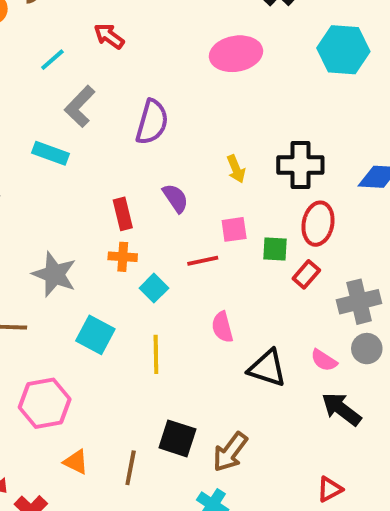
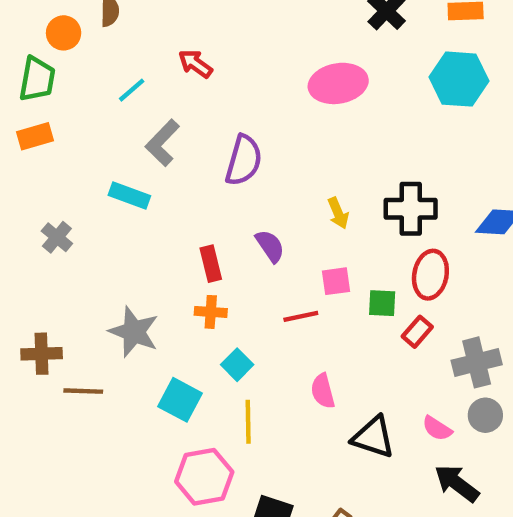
cyan square: (154, 288) -> (237, 365), moved
pink hexagon: (45, 403) -> (204, 477), moved

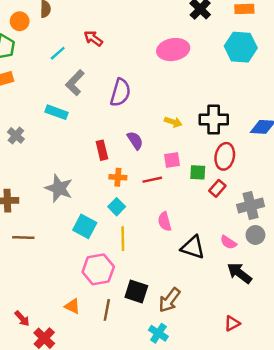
yellow arrow: (338, 213) -> (173, 122), turned -49
orange cross: (211, 312) -> (118, 177), moved
brown line: (83, 391) -> (23, 237), moved

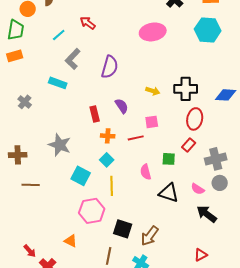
green square: (198, 172) -> (169, 159), moved
brown line: (107, 310) -> (109, 256), moved

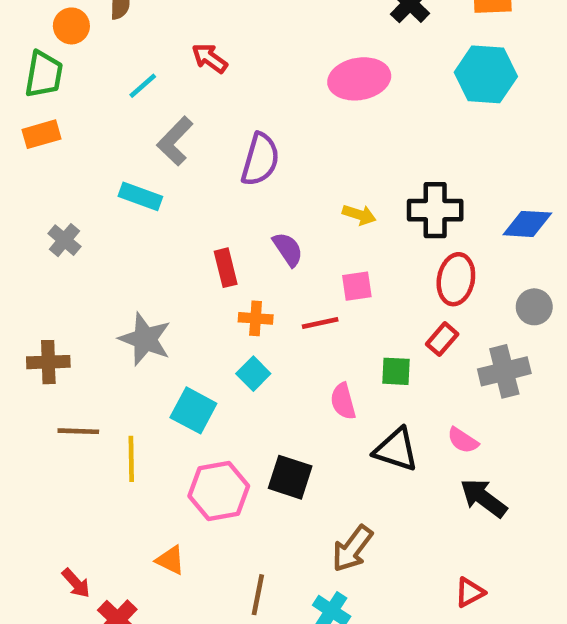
gray circle: (220, 183) -> (534, 307), moved
yellow line: (112, 186) -> (131, 459), moved
black square: (123, 229) -> (290, 477), moved

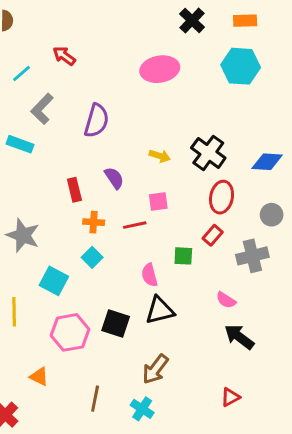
black cross: (435, 210) -> (208, 153), turned 36
black triangle: (396, 450) -> (160, 310), moved, turned -32

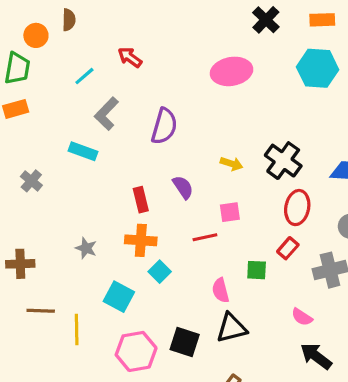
orange cross: (94, 222) -> (141, 240), moved, size x1.4
gray star: (23, 235) -> (86, 248), size x0.6

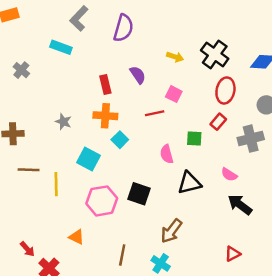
pink square: (230, 212) -> (174, 94), turned 35
black triangle: (232, 328) -> (189, 183), moved

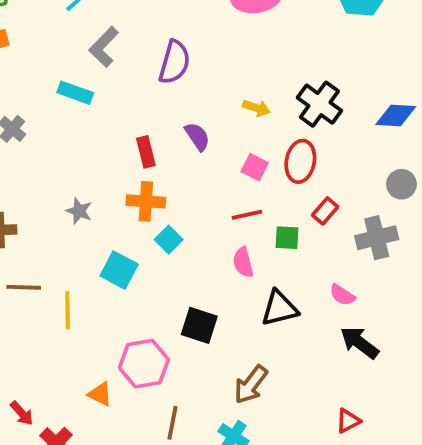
red ellipse: (225, 90) -> (300, 161), moved
red line: (155, 113) -> (247, 215), moved
pink hexagon: (102, 201) -> (144, 364), moved

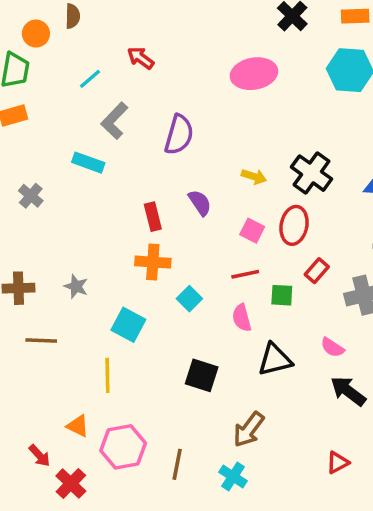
gray star: (79, 211) -> (76, 286), moved
cyan square: (169, 240) -> (189, 299), moved
yellow line: (68, 310) -> (107, 375), moved
pink hexagon: (144, 364) -> (123, 447), moved
orange triangle: (100, 394) -> (78, 426), moved

